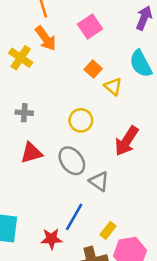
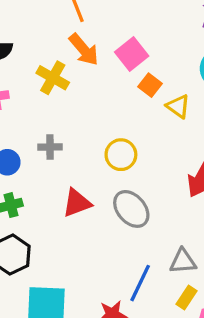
pink square: (90, 27) -> (132, 54), moved
gray cross: (24, 113) -> (50, 147), moved
yellow circle: (81, 120) -> (121, 155), moved
gray triangle: (99, 181) -> (183, 261), moved, turned -35

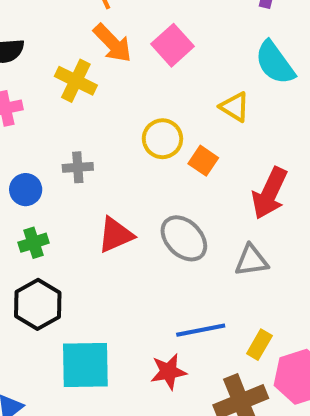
orange square: (150, 85) -> (203, 161), moved
yellow circle: (121, 155) -> (162, 139), moved
gray triangle: (183, 261) -> (252, 261), moved
blue line: (140, 283) -> (201, 330), turned 57

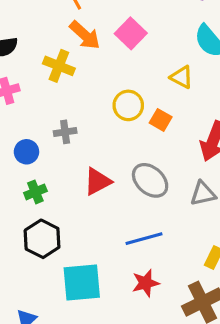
blue line: (201, 330) -> (144, 239), moved

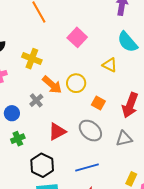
orange arrow: (85, 35) -> (52, 85), moved
orange square: (161, 120) -> (98, 103), moved
gray cross: (65, 132) -> (36, 100), turned -32
black hexagon: (42, 239) -> (42, 165), moved

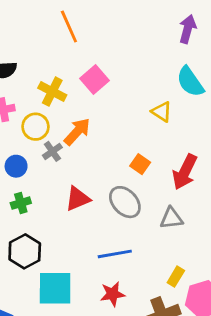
pink square: (77, 37) -> (94, 79), moved
yellow circle: (76, 83) -> (35, 127), moved
orange arrow: (52, 85) -> (77, 132), turned -95
black hexagon: (42, 165) -> (25, 251), moved

